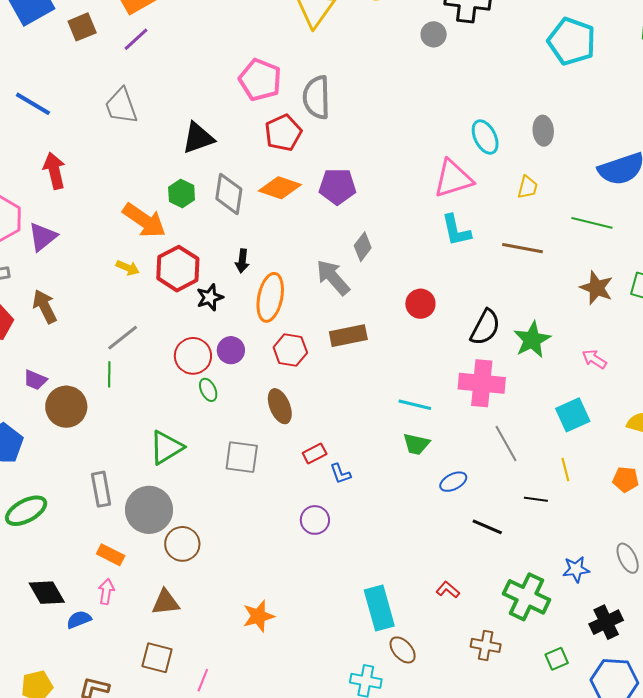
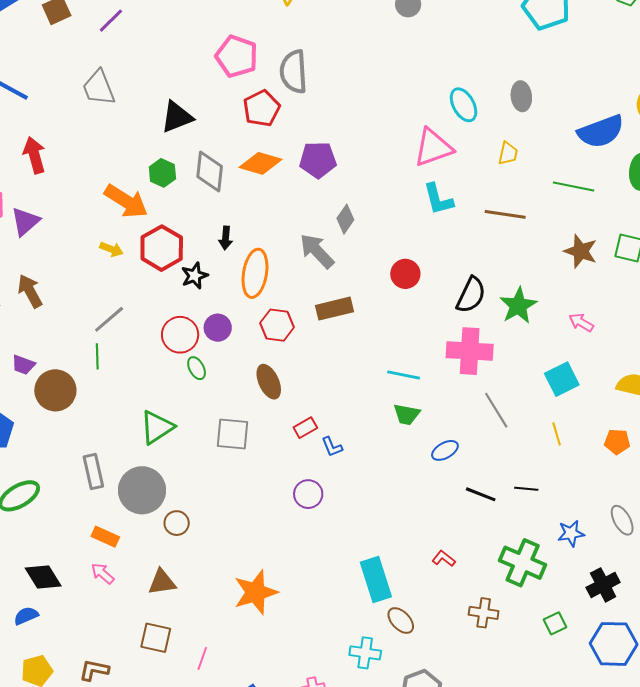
black line: (536, 499) -> (526, 489), moved
brown circle: (182, 544) -> (177, 523), size x0.7
pink arrow: (106, 591) -> (103, 574), turned -55
orange star: (259, 616) -> (256, 592), size x1.4
blue semicircle: (79, 620) -> (26, 616), moved

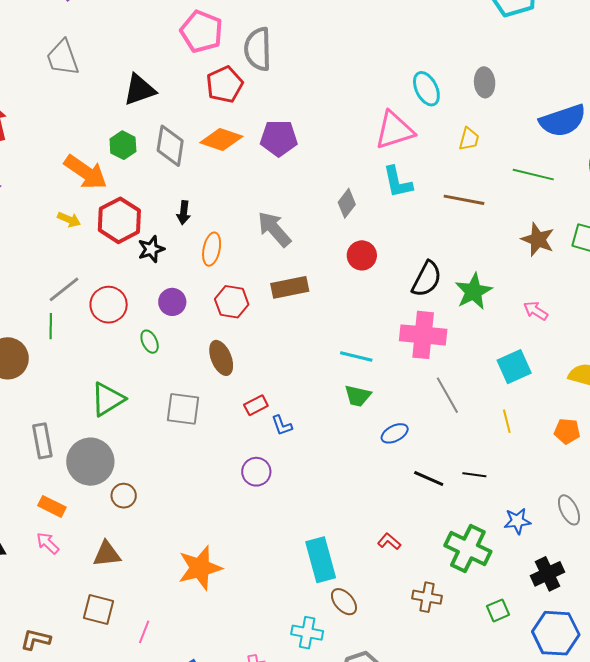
gray diamond: (345, 219) -> (347, 203), moved
orange ellipse: (255, 273) -> (212, 249), size x0.7
red circle: (180, 335) -> (109, 305), moved

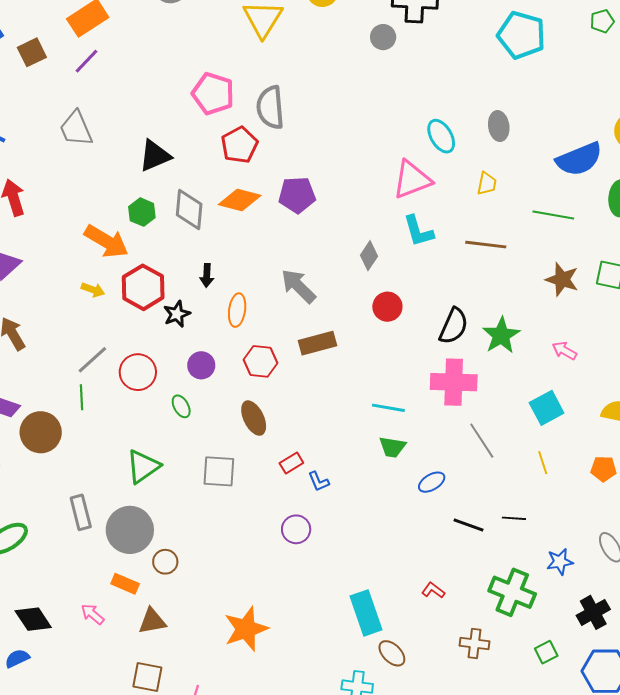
orange rectangle: (52, 506) -> (125, 584), moved

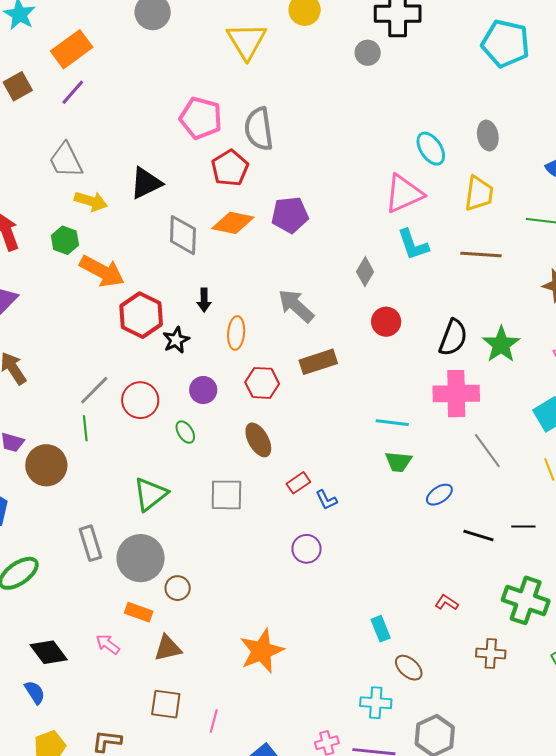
yellow trapezoid: (487, 184) -> (479, 194), size x1.5
green hexagon: (142, 212) -> (65, 240), moved
yellow arrow: (93, 290) -> (91, 201), moved, size x1.4
cyan rectangle: (366, 613) -> (381, 629), size x0.6
blue semicircle: (17, 658) -> (35, 692), turned 85

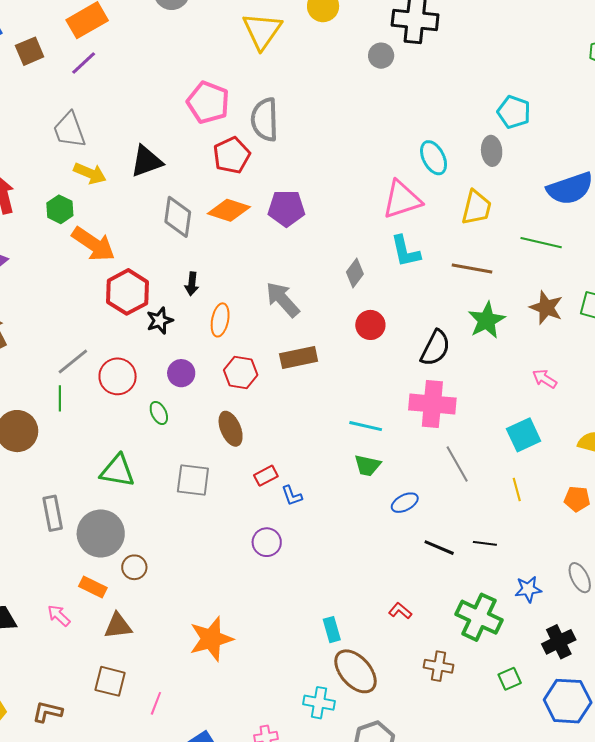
cyan pentagon: (506, 43) -> (514, 112), moved, size x0.7
green star: (501, 344) -> (487, 320), moved
green triangle: (150, 494) -> (117, 471), turned 42
brown ellipse: (409, 668) -> (356, 671), size x1.6

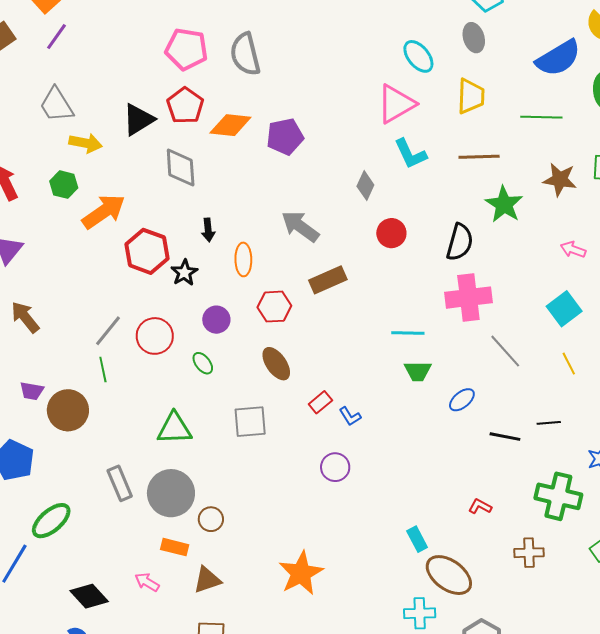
red pentagon: (232, 155) -> (185, 106), moved
orange diamond: (229, 210) -> (230, 125), moved
orange arrow: (93, 244) -> (104, 212), turned -57

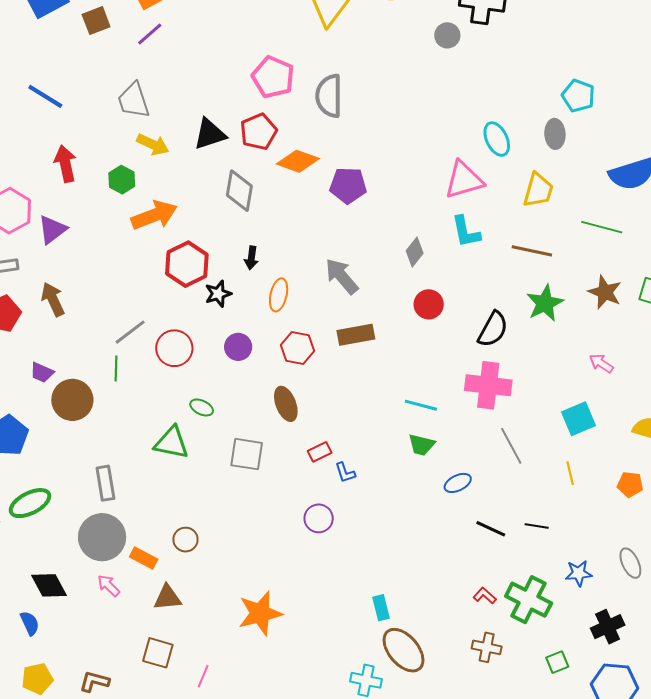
green ellipse: (203, 363) -> (202, 407), moved, turned -40
gray circle: (171, 493) -> (102, 537), moved
red L-shape: (480, 506) -> (485, 596), moved

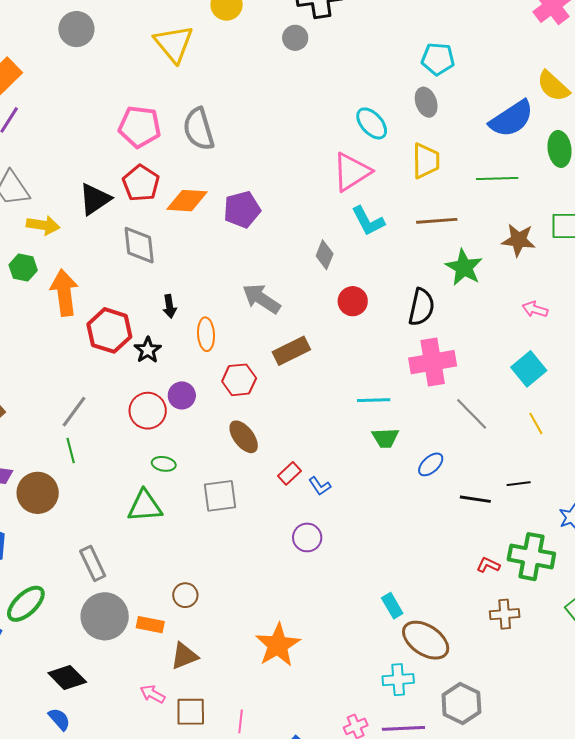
orange arrow: (154, 215) -> (64, 293), turned -60
red circle: (174, 348) -> (148, 411), moved
pink arrow: (109, 586) -> (153, 694), moved

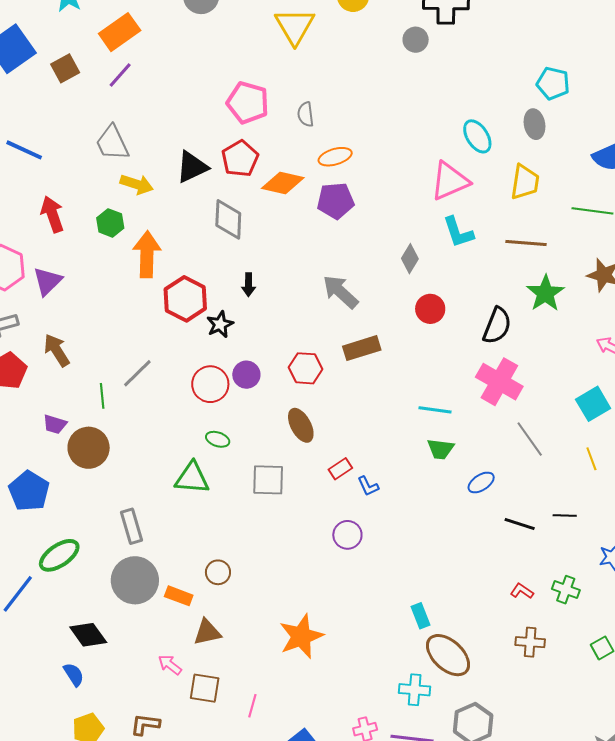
gray semicircle: (199, 129) -> (306, 114), size x0.6
orange ellipse: (206, 334) -> (335, 157), moved, turned 68
pink cross: (433, 362) -> (499, 382), turned 30
green line: (71, 450) -> (102, 396), moved
green cross: (531, 557) -> (566, 590), size x0.6

